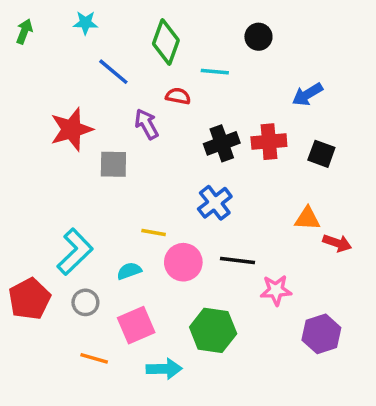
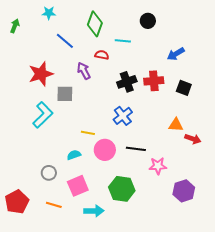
green arrow: (24, 31) -> (15, 26), moved
cyan L-shape: (75, 252) -> (43, 115), moved
red pentagon: (29, 299) -> (17, 202), moved

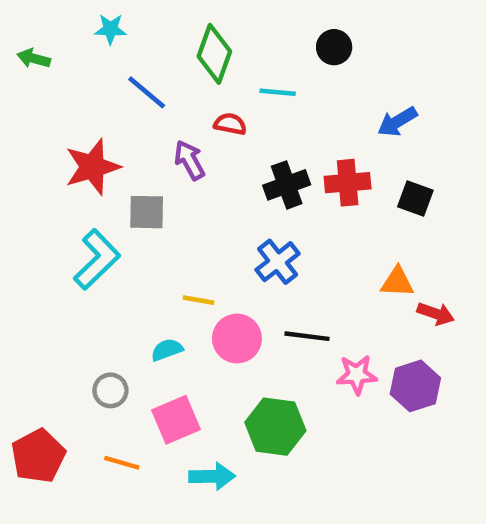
green arrow: (15, 26) -> (34, 58), turned -96
purple hexagon: (184, 191) -> (415, 386), moved

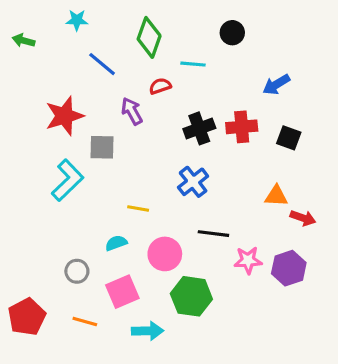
red semicircle: (230, 124) -> (160, 86), turned -30
pink circle: (237, 338) -> (165, 254), moved

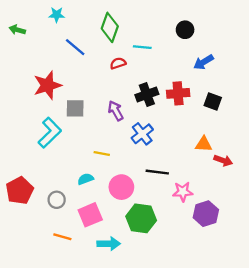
black circle: (232, 33) -> (185, 30), moved
purple arrow: (132, 111) -> (116, 111), moved
purple hexagon: (289, 268) -> (206, 214), moved
red pentagon: (27, 317) -> (20, 191), moved

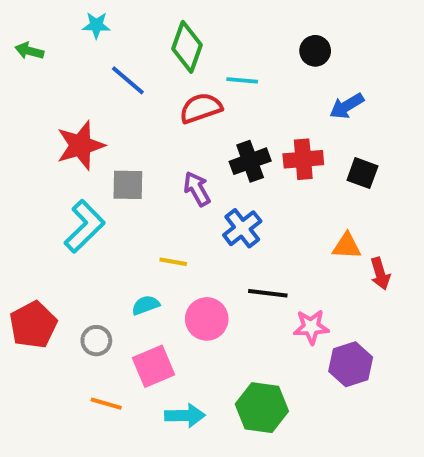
red semicircle: (118, 63) -> (201, 108), size x1.5
red arrow: (223, 160) -> (380, 274), turned 54
green hexagon: (141, 218) -> (262, 408), moved

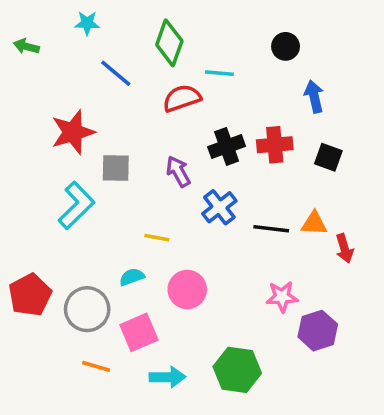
blue arrow: (347, 106) -> (314, 96), turned 108
black line: (268, 293) -> (271, 229), moved
gray circle: (96, 341) -> (87, 309), size x1.6

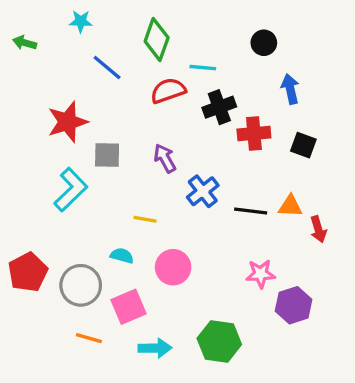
black cross: (227, 146) -> (219, 107), moved
cyan semicircle: (132, 277) -> (122, 256), turned 35

